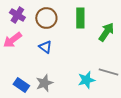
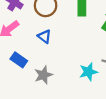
blue rectangle: (21, 85) -> (19, 60), moved

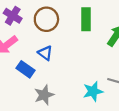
blue rectangle: (19, 60) -> (25, 69), moved

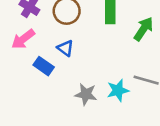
gray star: (44, 95) -> (86, 94), moved, turned 30

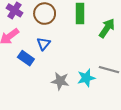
blue triangle: (65, 48) -> (44, 44), turned 32

